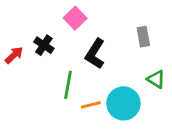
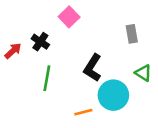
black L-shape: (95, 54) -> (93, 68), moved
green line: (68, 85) -> (47, 78), moved
orange line: (91, 105) -> (83, 112), moved

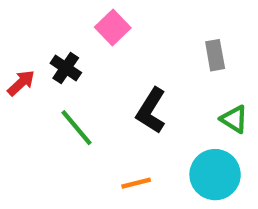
green line: (47, 78) -> (76, 128), turned -50
cyan circle: (113, 95) -> (215, 175), moved

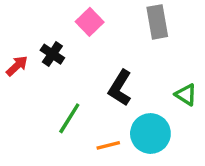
gray rectangle: (215, 55) -> (157, 22), moved, size x1.4
green line: (76, 128) -> (69, 118), moved, turned 72
cyan circle: (215, 175) -> (150, 133), moved

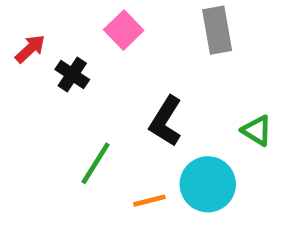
red arrow: (17, 66) -> (30, 49), moved

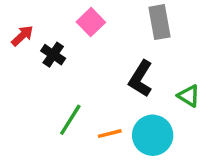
black L-shape: (166, 121) -> (141, 79), moved
orange line: (149, 201) -> (110, 134), moved

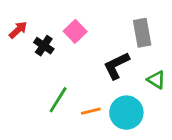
pink square: (91, 22) -> (75, 31), moved
gray rectangle: (159, 22) -> (142, 33), moved
black L-shape: (141, 79) -> (116, 66), turned 32

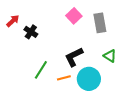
pink square: (75, 31) -> (74, 16), moved
black L-shape: (116, 66) -> (74, 57), moved

